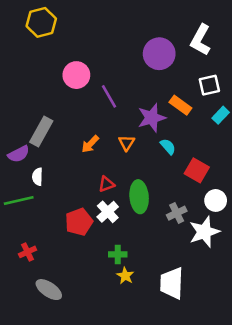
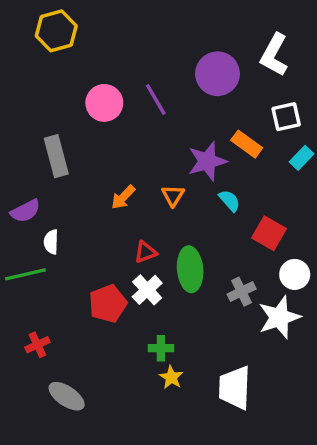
purple line: (109, 96) -> (156, 99), moved
gray rectangle: (41, 131) -> (56, 156), moved, turned -44

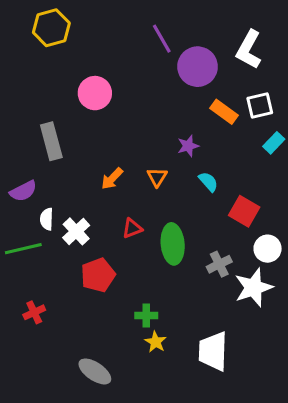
purple line: (156, 99) -> (162, 39), moved
orange rectangle: (247, 144) -> (224, 112), moved
purple star: (207, 161) -> (188, 146), size x0.6
white cross: (147, 290) -> (76, 231), moved
gray ellipse: (67, 396) -> (95, 371), moved

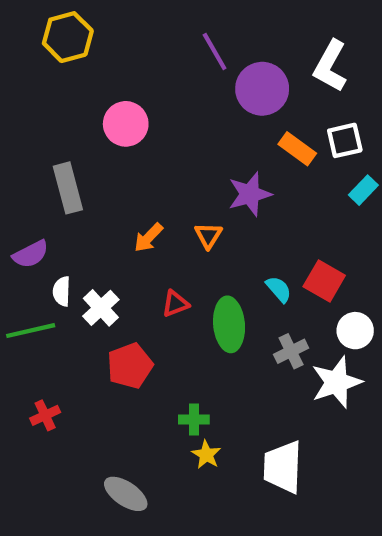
purple star: (188, 146) -> (250, 194), size x1.5
cyan semicircle: (208, 182) -> (279, 289), moved

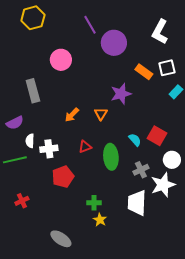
purple line: (215, 52) -> (90, 25), moved
purple circle: (262, 89) -> (114, 43), moved
white cross: (101, 308) -> (49, 149), turned 36
white trapezoid: (283, 467) -> (137, 203), moved

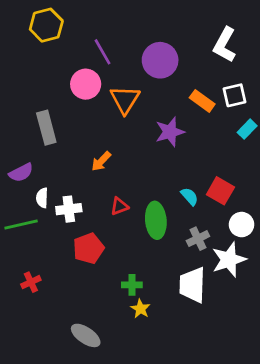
purple line: (90, 25) -> (102, 52), moved
orange triangle: (101, 114) -> (125, 100), moved, size x1.6

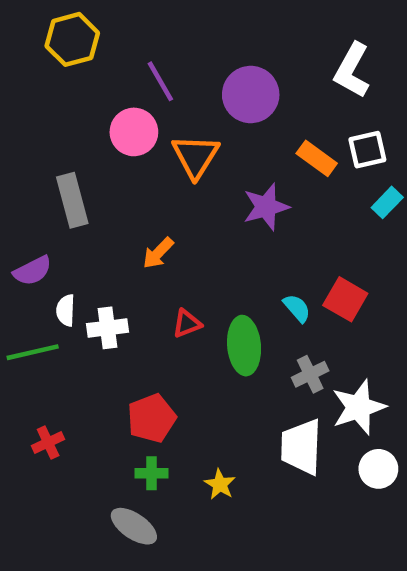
white circle: (242, 225) -> (378, 469), moved
red pentagon: (88, 248) -> (152, 418), moved
green cross: (132, 285) -> (152, 473), moved

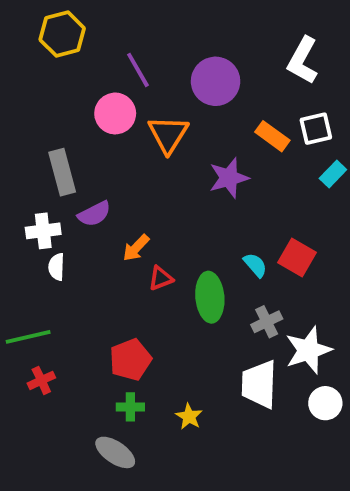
orange arrow: (158, 253) -> (136, 248), moved
purple semicircle: (33, 271) -> (94, 214), moved
white cross: (108, 328) -> (43, 231), moved
green line: (33, 352) -> (28, 337), moved

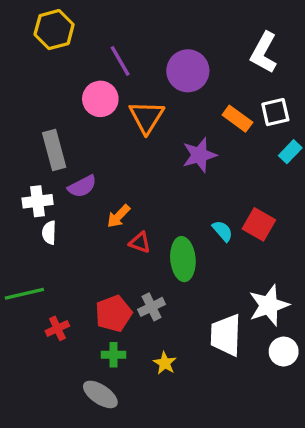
red triangle: (161, 278) -> (140, 243), turned 40
gray cross: (267, 322) -> (152, 307), moved
red cross: (41, 380) -> (57, 328), moved

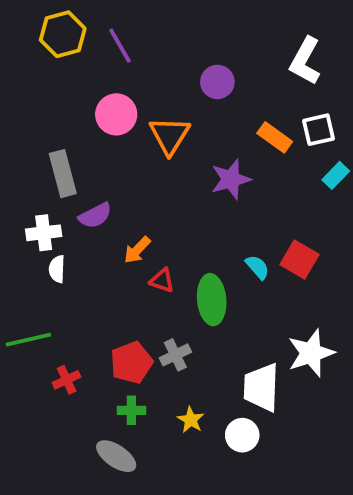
purple line: (120, 61) -> (120, 46), moved
purple circle: (188, 71) -> (217, 82), size x0.7
white circle: (284, 352) -> (242, 435), moved

